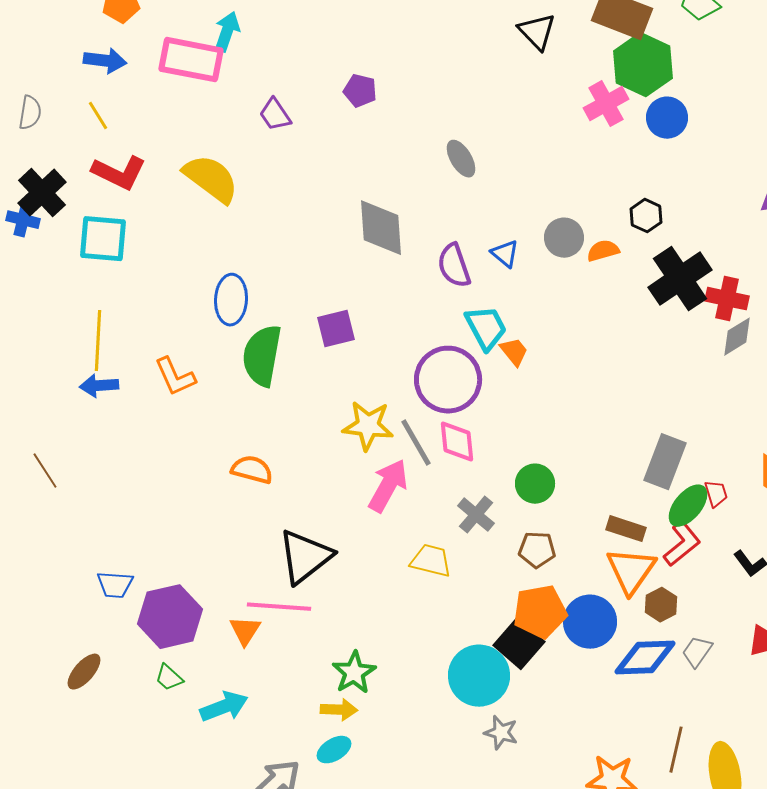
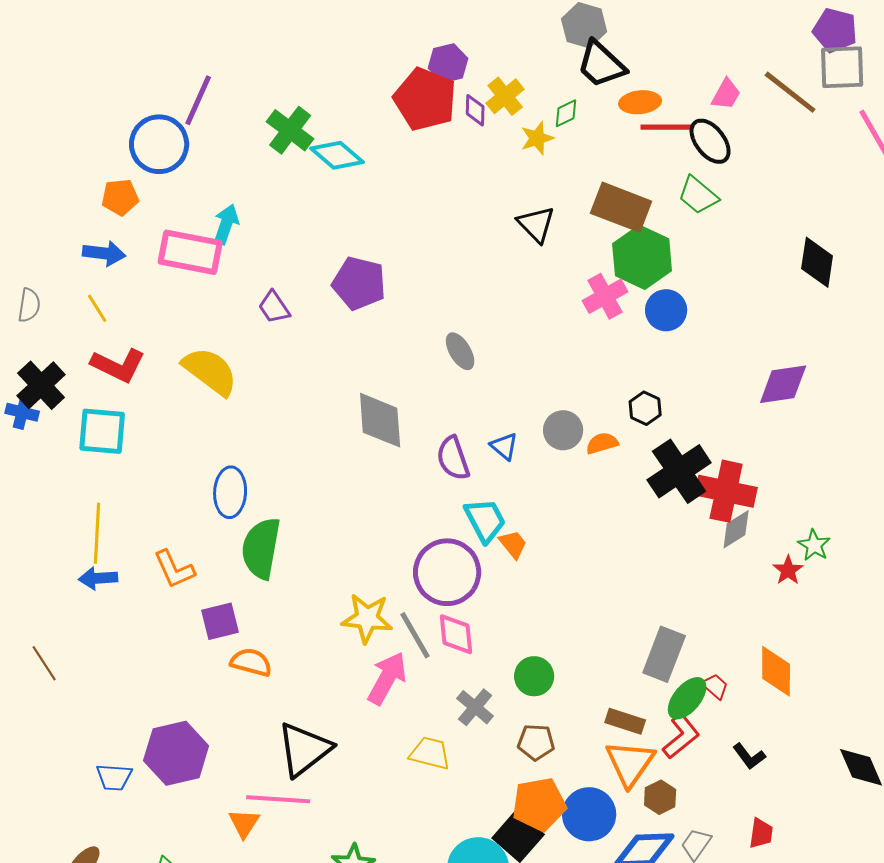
purple pentagon: (360, 91) -> (359, 283), size x1.6
red cross: (727, 299) -> (726, 491), size x1.4
purple square: (336, 329) -> (220, 621), moved
red trapezoid: (716, 494) -> (715, 686), turned -32
purple hexagon: (170, 617) -> (176, 753), moved

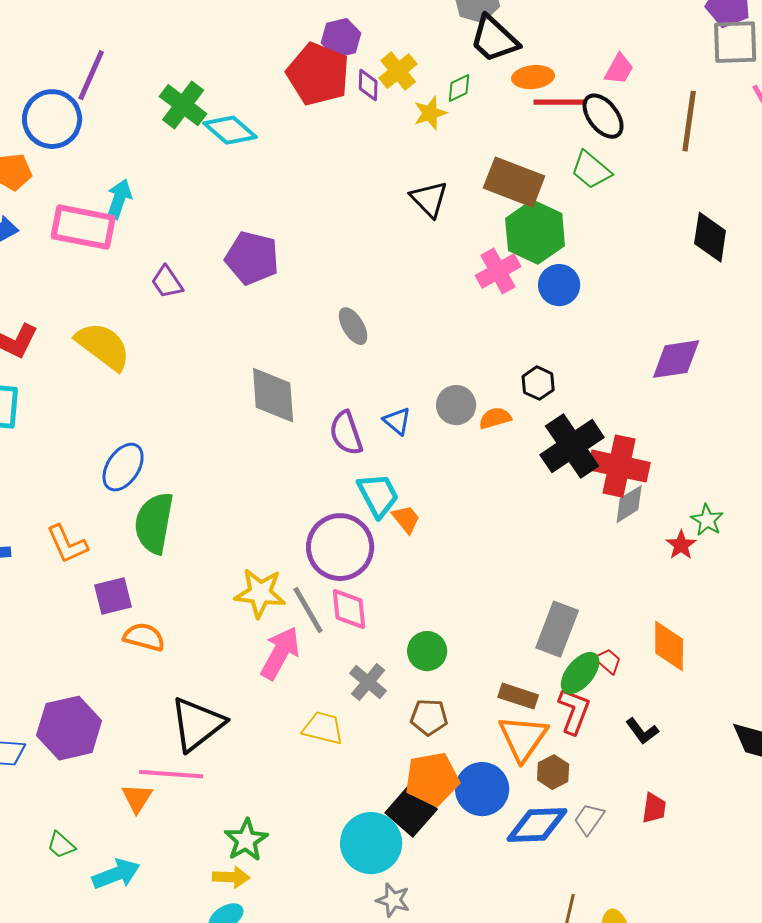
brown line: (790, 92) -> (689, 121), moved, turned 60
blue ellipse: (230, 492) -> (123, 467), turned 30
red L-shape: (681, 736) -> (574, 711), turned -30

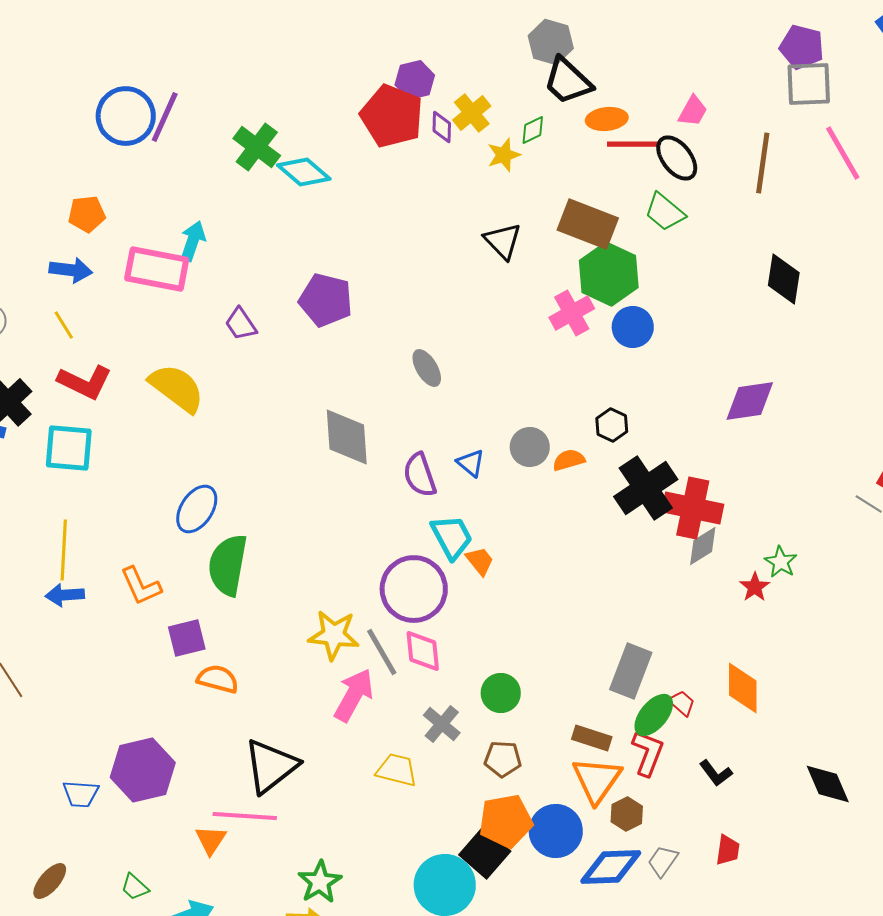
blue circle: (52, 119) -> (126, 116), moved

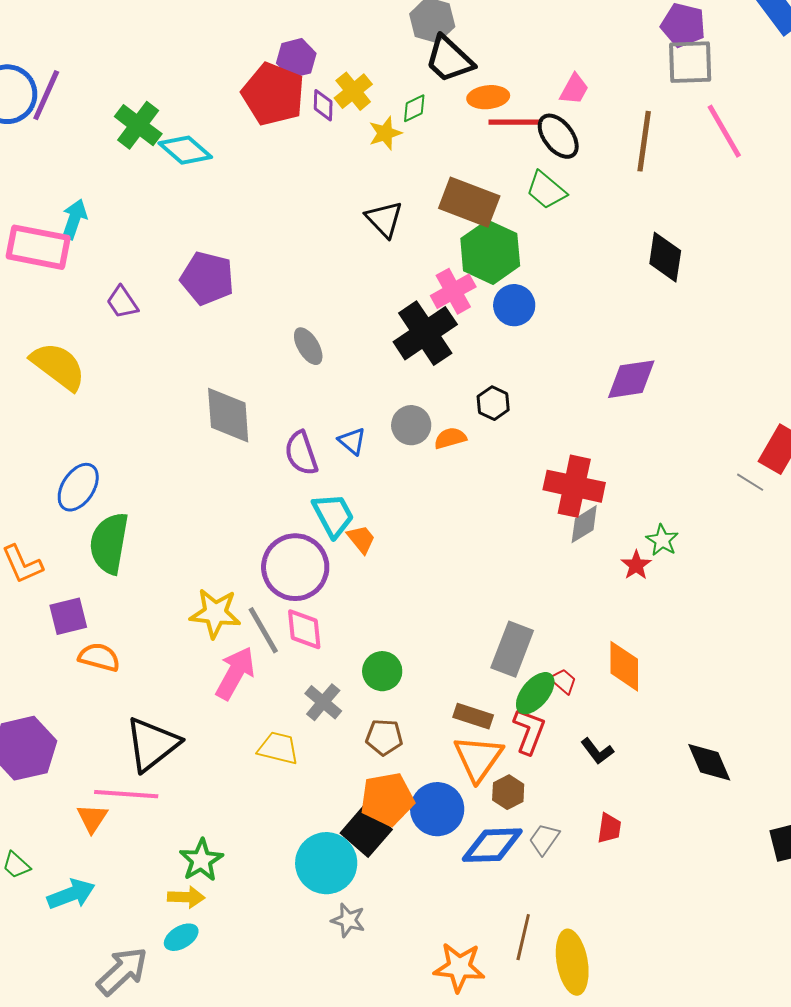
black cross: (646, 488) -> (425, 333), moved

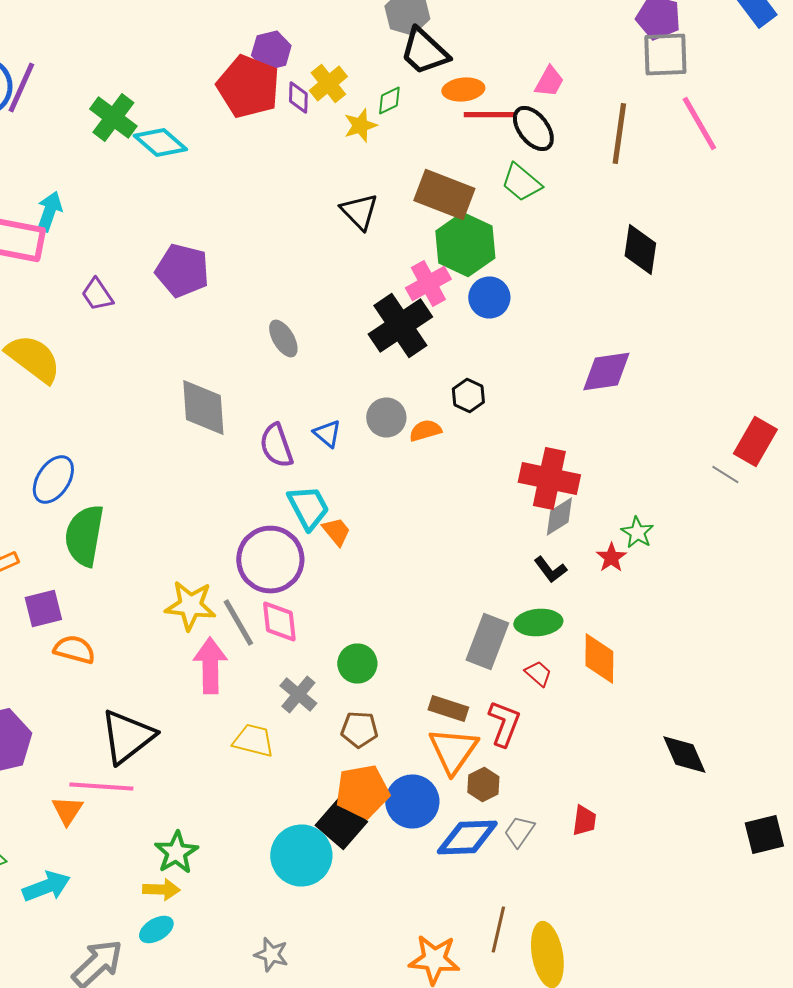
pink arrow: (235, 673) -> (210, 666), turned -30
green ellipse: (535, 693) -> (538, 622), moved, turned 45
black L-shape: (597, 751) -> (550, 570), moved
gray star: (348, 920) -> (271, 954), moved

